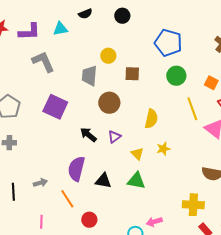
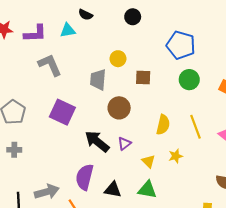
black semicircle: (85, 14) -> (86, 15), moved, turned 48
yellow line: (192, 109) -> (196, 127), moved
black arrow: (88, 135) -> (97, 141), size x1.4
gray arrow: (40, 183) -> (47, 192), size x1.6

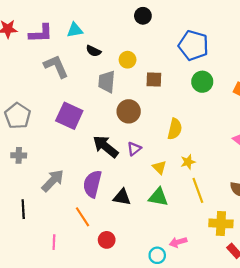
black semicircle: (86, 15) -> (93, 51), moved
yellow line: (196, 127) -> (198, 190), moved
gray arrow: (47, 192) -> (53, 181), moved, turned -30

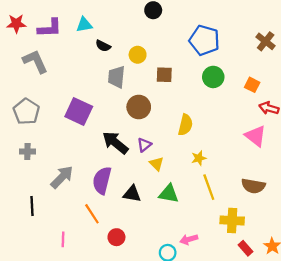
gray L-shape: (56, 66) -> (35, 61), moved
yellow triangle: (159, 167) -> (157, 164), moved

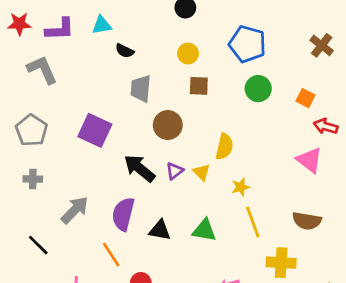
yellow circle: (138, 55) -> (188, 53), moved
yellow triangle: (157, 164) -> (202, 172), moved
black line: (32, 206) -> (38, 245), turned -42

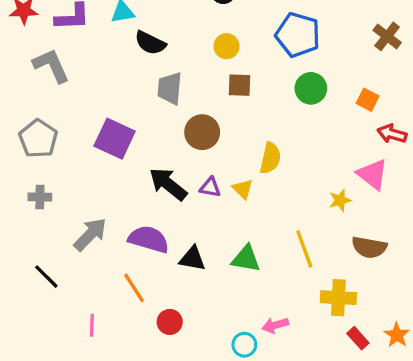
black semicircle: (125, 51) -> (150, 43), size x1.4
purple triangle: (175, 171) -> (210, 187), turned 48
yellow star: (241, 187) -> (340, 200), moved
purple semicircle: (123, 214) -> (149, 239), turned 92

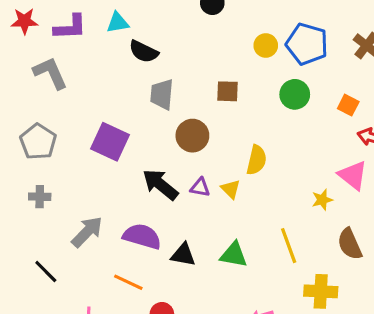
blue pentagon: (298, 35) -> (307, 44), moved
yellow circle: (226, 46) -> (266, 45), moved
brown semicircle: (369, 247) -> (350, 244), turned 56
orange line: (134, 288) -> (128, 282), turned -32

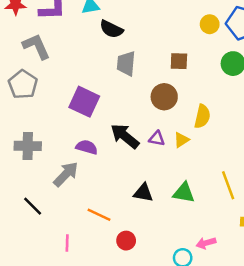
brown circle: (192, 136) -> (164, 97), moved
gray pentagon: (38, 142) -> (23, 84), moved
yellow triangle: (231, 189) -> (181, 140), turned 42
gray cross: (40, 197) -> (28, 146), size x1.5
purple semicircle: (142, 236) -> (87, 147), moved, size x0.7

